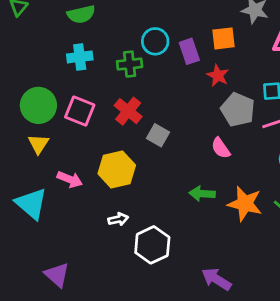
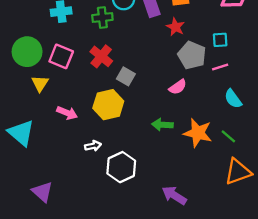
yellow triangle: (38, 144) -> (40, 83), moved
pink semicircle: (221, 148) -> (178, 87), turned -90
yellow hexagon: (117, 169) -> (108, 105), moved
pink arrow: (70, 179) -> (67, 113), moved

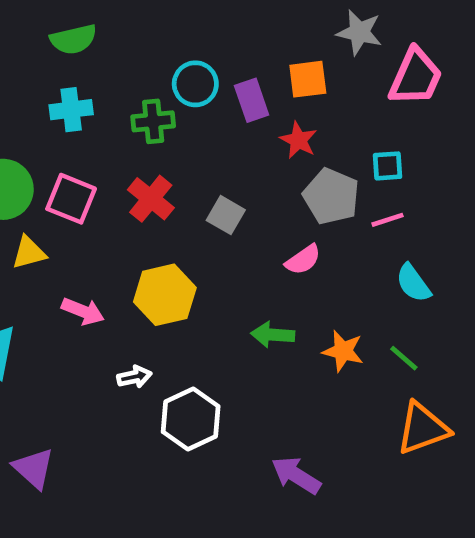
gray square: (126, 76) -> (226, 215), moved
yellow triangle: (40, 83) -> (29, 253), turned 42
orange star: (198, 133) -> (343, 351), size x0.7

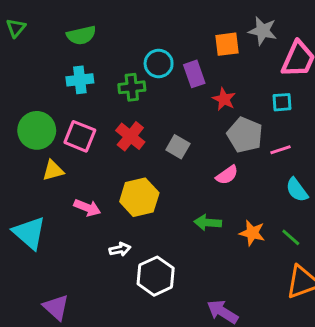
orange square: (308, 79) -> (227, 44), moved
cyan square: (387, 166) -> (282, 102), moved

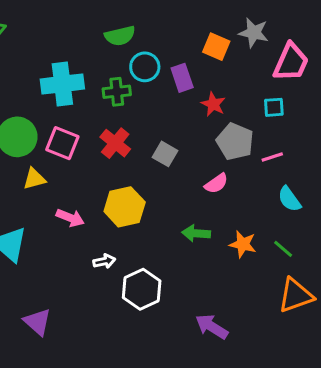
green semicircle: (81, 35) -> (120, 36), moved
orange square: (227, 44) -> (216, 47), turned 30
cyan cross: (80, 80) -> (62, 84), size x1.5

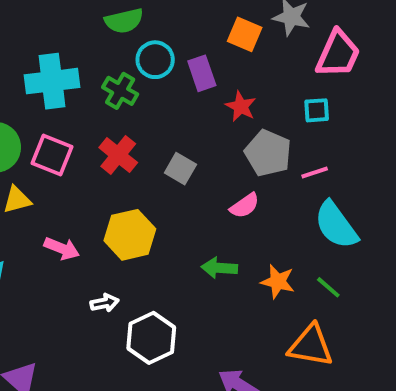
green cross: (117, 92) -> (120, 91), turned 36
cyan semicircle: (289, 199) -> (336, 225), size x1.5
orange triangle: (296, 295) -> (311, 346), moved, turned 30

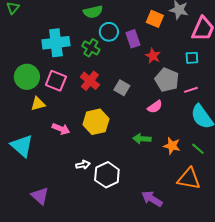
white arrow: (105, 303) -> (83, 165), moved

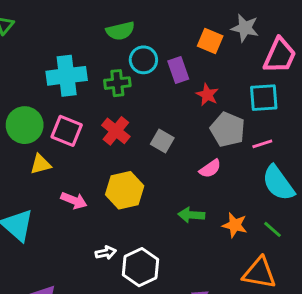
green cross: (91, 48) -> (117, 83), turned -36
cyan square: (192, 58) -> (264, 98), size x1.5

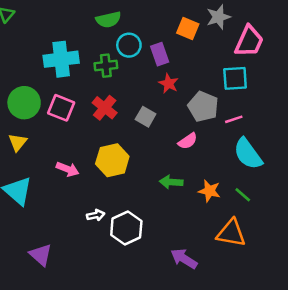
gray star: (245, 28) -> (218, 17), turned -30
red star: (207, 95) -> (169, 83), moved
yellow triangle: (41, 164) -> (18, 142), moved, turned -36

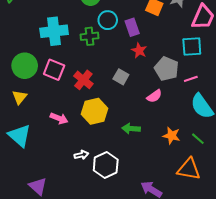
red cross: (105, 108) -> (83, 80), moved
green arrow: (171, 182) -> (131, 129), moved

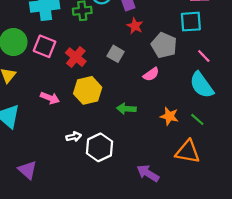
pink line: (191, 79) -> (204, 56), moved, turned 64

